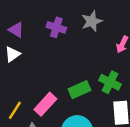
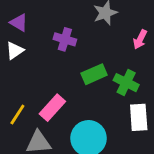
purple cross: (56, 27) -> (65, 39), moved
green rectangle: (80, 90) -> (94, 74), moved

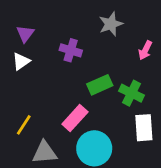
purple triangle: (19, 23) -> (25, 34), turned 36
pink rectangle: (52, 108) -> (75, 118), moved

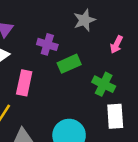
green rectangle: (100, 85) -> (69, 64), moved
pink rectangle: (75, 118) -> (24, 83), moved, turned -30

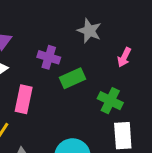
gray star: (84, 20) -> (89, 31), turned -30

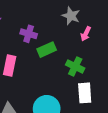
gray star: (89, 31) -> (71, 16), moved

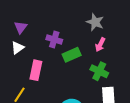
pink arrow: (86, 34) -> (100, 45), moved

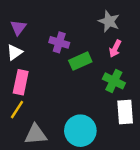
pink rectangle: (36, 70) -> (21, 82), moved

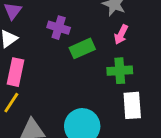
green cross: (114, 81) -> (120, 71), turned -30

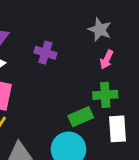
green rectangle: (82, 48) -> (81, 117), moved

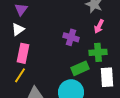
purple cross: (45, 53) -> (71, 37), moved

